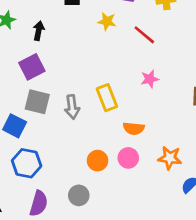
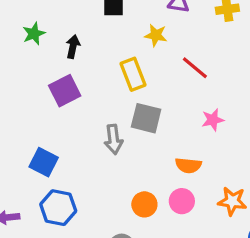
red line: (144, 35) -> (195, 68), moved
pink star: (150, 79) -> (213, 120), moved
yellow rectangle: (107, 98) -> (133, 74), moved
gray square: (37, 102) -> (146, 118), moved

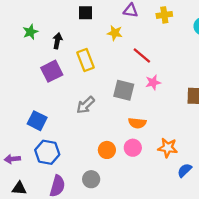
yellow rectangle: (133, 74) -> (86, 60), moved
gray square: (146, 118) -> (124, 90), moved
pink star: (213, 120) -> (153, 82), moved
gray arrow: (114, 139) -> (86, 105), turned 54

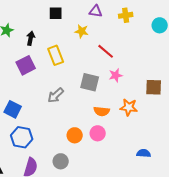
orange star: (168, 148) -> (129, 107), moved
blue semicircle: (185, 170) -> (144, 153), turned 48

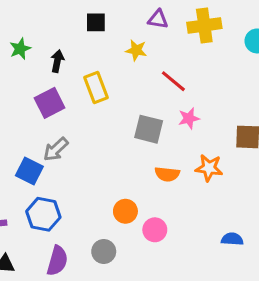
yellow cross: (126, 15) -> (204, 25), size x1.5
gray arrow: (56, 95) -> (56, 149), moved
pink circle: (98, 133) -> (155, 230), moved

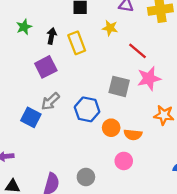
yellow rectangle: (96, 87) -> (77, 43), moved
pink star: (189, 118) -> (149, 78), size x1.5
orange semicircle: (167, 174) -> (133, 135), moved
orange circle: (125, 211) -> (111, 128), moved
blue hexagon: (43, 214) -> (87, 109), moved

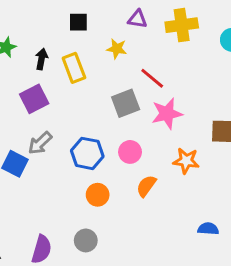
gray square: (119, 86) -> (126, 103), moved, turned -35
orange circle: (111, 128) -> (98, 195), moved
orange semicircle: (133, 135) -> (146, 186), turned 120
pink circle: (124, 161) -> (130, 152), moved

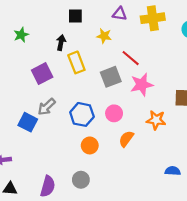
black arrow: (41, 59) -> (61, 43), moved
yellow rectangle: (74, 68) -> (76, 62), moved

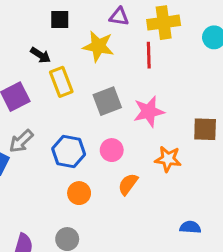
yellow star: (104, 36) -> (98, 46), size x1.5
black arrow: (61, 43) -> (40, 55), turned 112
red line: (131, 58) -> (149, 55), moved, turned 48

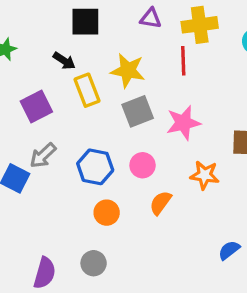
black square: (60, 20) -> (85, 22), size x1.4
yellow star: (98, 46) -> (128, 71), moved
blue semicircle: (190, 227) -> (229, 250), turned -42

